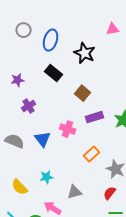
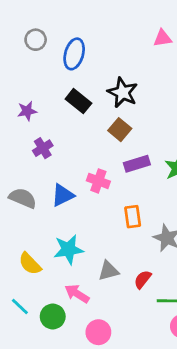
black star: (85, 53) -> (123, 92), moved
blue triangle: (43, 139) -> (63, 195), turned 42
orange rectangle: (92, 154) -> (133, 217), turned -56
cyan star: (47, 177) -> (68, 249), size x1.5
red semicircle: (110, 193) -> (143, 279), moved

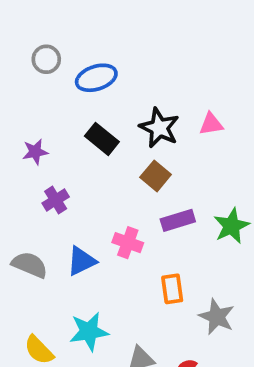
pink triangle: (163, 38) -> (211, 124), moved
blue ellipse: (74, 54) -> (96, 78), turned 56

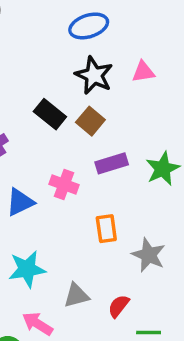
blue ellipse: (96, 78) -> (89, 26), moved
black rectangle: (102, 139) -> (50, 114), moved

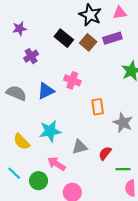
purple rectangle: (112, 163) -> (112, 38), moved

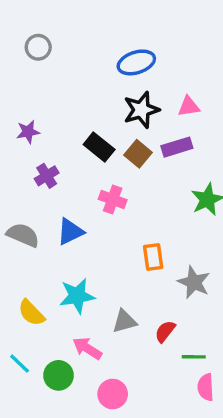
black star: (90, 15) -> (141, 110), turned 30
pink cross: (72, 80) -> (113, 199), moved

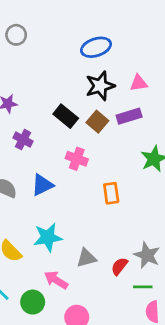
purple cross: (47, 176) -> (23, 140), turned -30
orange rectangle: (153, 257) -> (111, 193), moved
gray star: (194, 282) -> (147, 255), moved

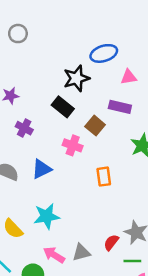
blue ellipse: (96, 47) -> (104, 53), moved
black star: (100, 86) -> (76, 78), moved
purple rectangle: (129, 116) -> (120, 107), turned 30
brown square: (97, 122) -> (95, 126), moved
gray triangle: (86, 258) -> (81, 252), moved

